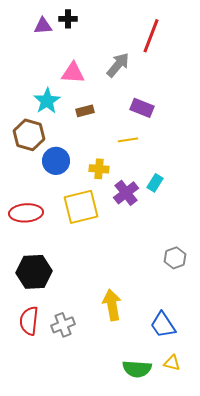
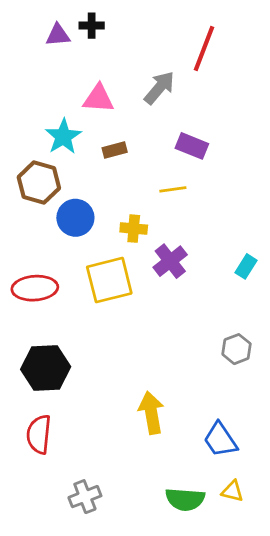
cyan rectangle: (155, 183) -> (246, 266), moved
gray cross: (63, 325) -> (85, 497), moved

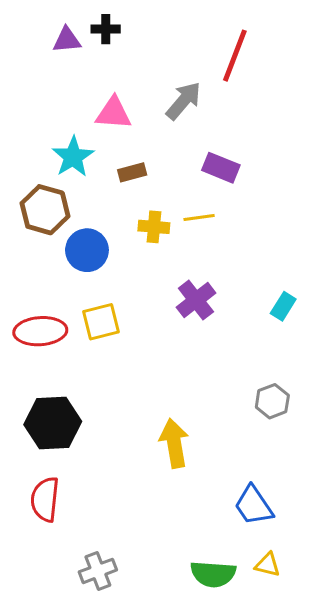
yellow cross: (134, 229) -> (154, 227), moved
yellow square: (109, 280) -> (101, 322), moved, size x0.7
yellow arrow: (151, 413) -> (174, 443), moved

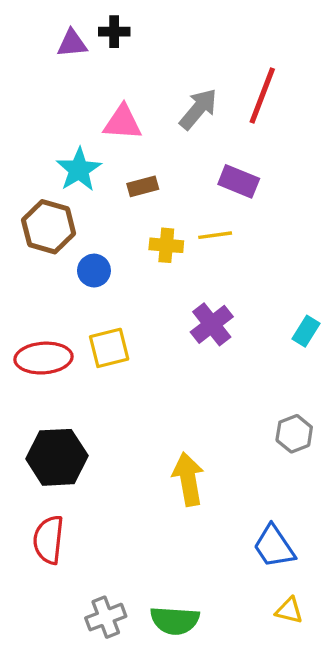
red line: (235, 56) -> (262, 96), moved
blue circle: (87, 250) -> (94, 271), size x0.7
green semicircle: (213, 574) -> (175, 620), moved

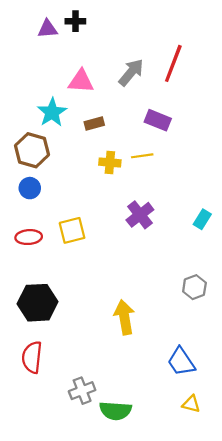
blue circle: (94, 271) -> (30, 188), moved
red ellipse: (44, 358) -> (29, 237), size x0.7
gray cross: (106, 617) -> (82, 391), moved

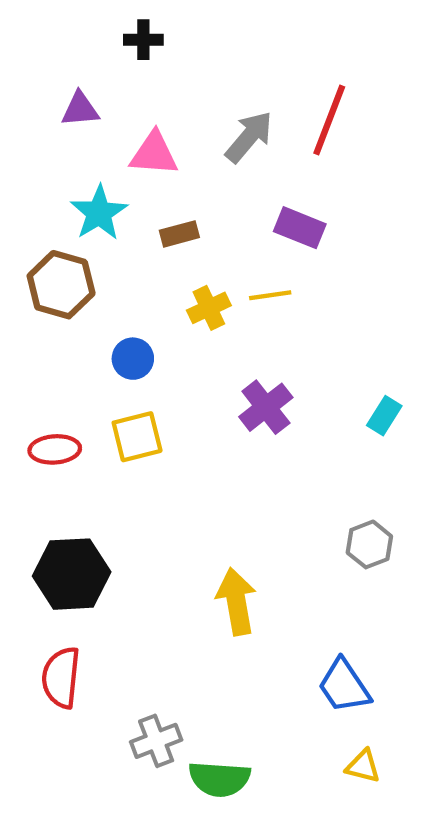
purple triangle: (48, 29) -> (80, 109), moved
yellow cross: (110, 162) -> (209, 308), turned -30
blue circle: (30, 188) -> (133, 359), moved

